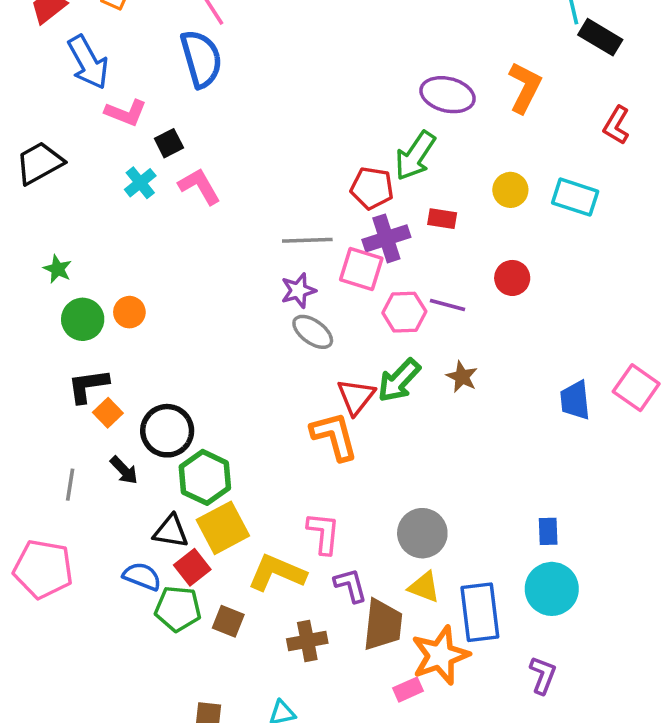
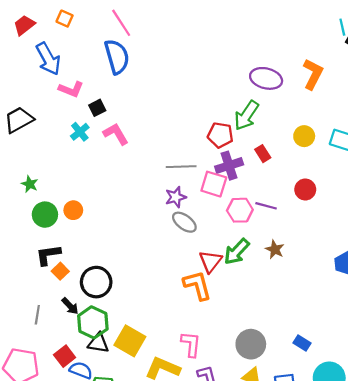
red rectangle: (442, 219) -> (263, 154), turned 49
green hexagon: (205, 477) -> (93, 322), moved
yellow square: (223, 528) -> (130, 341), turned -32
blue rectangle: (548, 531) -> (302, 343), moved, turned -56
red square: (192, 567) -> (65, 356), moved

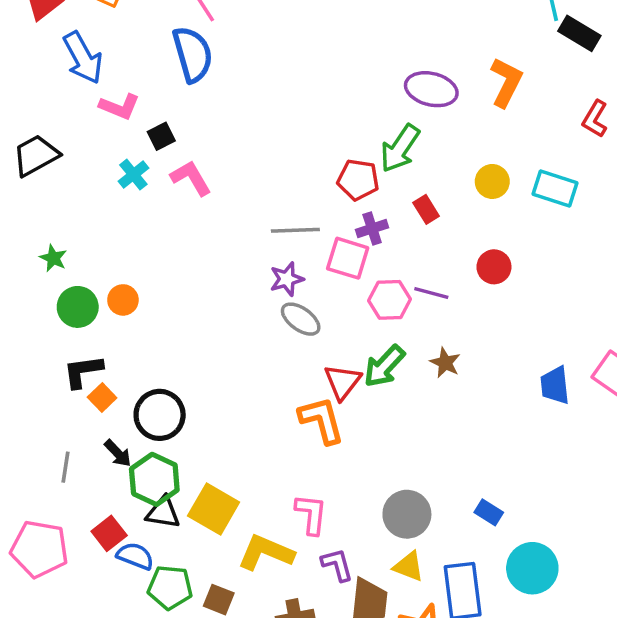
purple cross: (229, 166) -> (372, 229), size x0.7

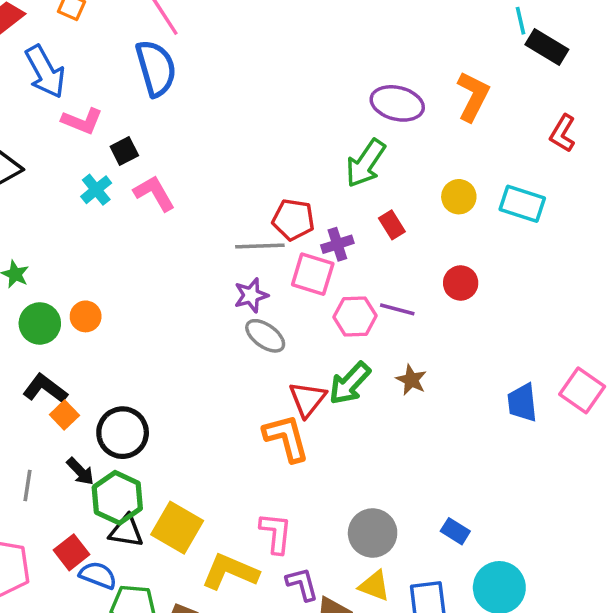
red pentagon: (358, 180) -> (293, 220), moved
black L-shape: (83, 371) -> (45, 389), turned 45

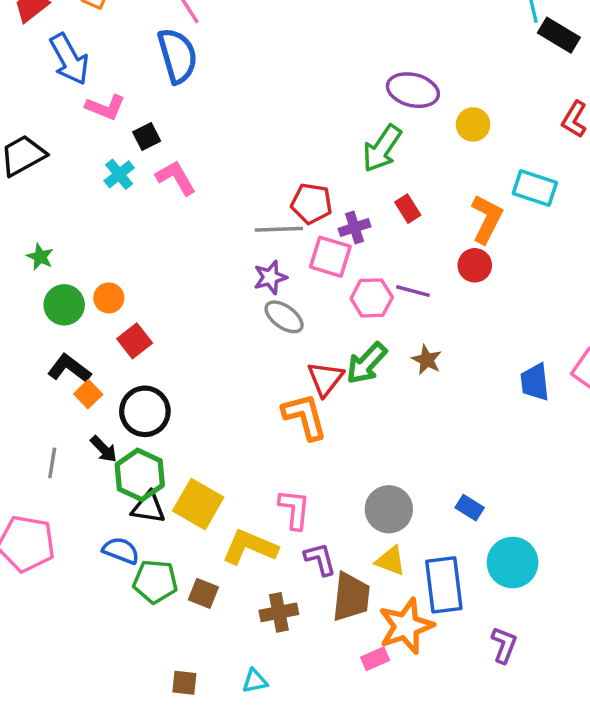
orange L-shape: (473, 96) -> (487, 219), moved
yellow circle: (459, 197) -> (473, 124), moved
red square: (72, 552) -> (135, 341), moved

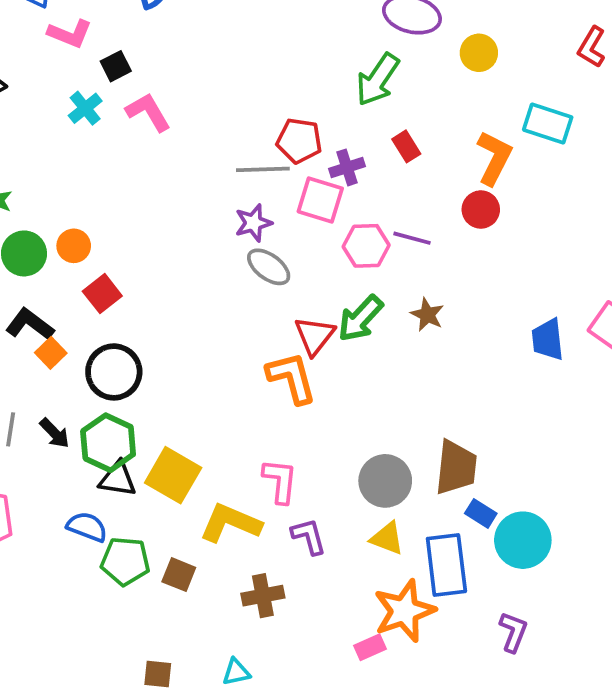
black arrow: (104, 449) -> (55, 433), moved
blue rectangle: (470, 508) -> (481, 513), moved
brown trapezoid: (351, 597) -> (456, 468), moved

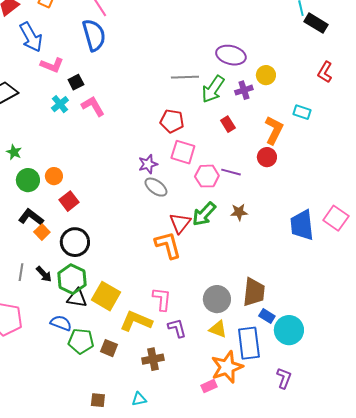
cyan rectangle: (548, 124) -> (302, 112), size x0.7
purple cross: (347, 167) -> (244, 90), moved
gray line: (263, 169) -> (185, 77), moved
brown star: (427, 315) -> (239, 212), turned -30
blue trapezoid: (548, 339) -> (302, 225), size x1.4

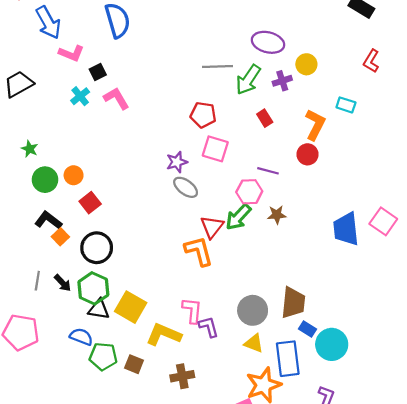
pink hexagon: (207, 176) -> (249, 192), moved
purple L-shape: (177, 328) -> (209, 327), moved

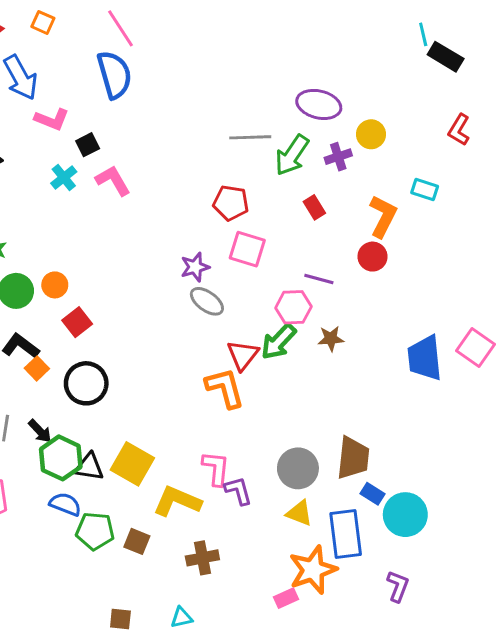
green hexagon: (93, 288) -> (61, 458), moved

